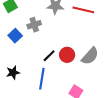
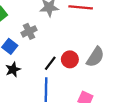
black star: (13, 73) -> (13, 70), moved

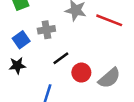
black line: (50, 63) -> (61, 58), moved

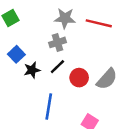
gray cross: (46, 30) -> (58, 42), moved
black star: (17, 65) -> (32, 70), moved

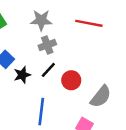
gray star: (65, 18) -> (41, 20), moved
gray semicircle: (107, 79) -> (101, 97), moved

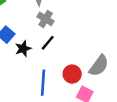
gray cross: (47, 45) -> (46, 19), turned -35
red circle: (71, 80) -> (72, 74), moved

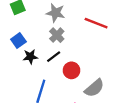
red circle: (72, 74) -> (72, 70), moved

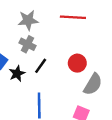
gray cross: (57, 35) -> (27, 44), moved
red circle: (72, 70) -> (77, 63), moved

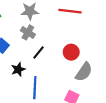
black star: (17, 74) -> (18, 69), moved

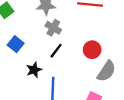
gray cross: (28, 32) -> (53, 28), moved

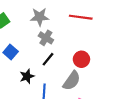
gray semicircle: (106, 71) -> (72, 81), moved

